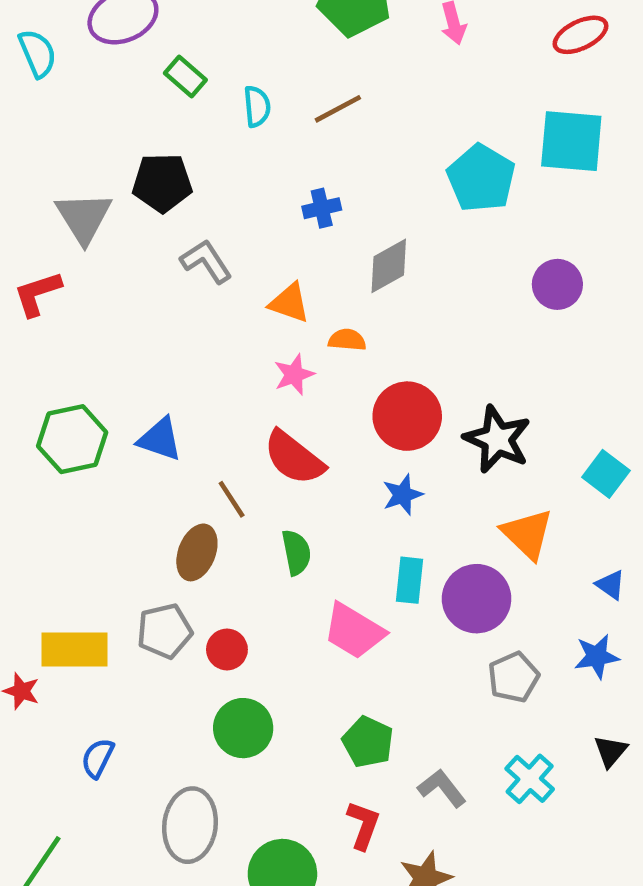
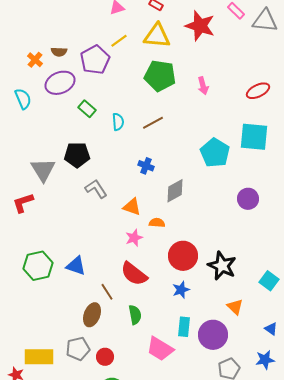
blue cross: (322, 208) -> (146, 166), turned 35
orange triangle: (527, 534) -> (235, 307), size x0.7

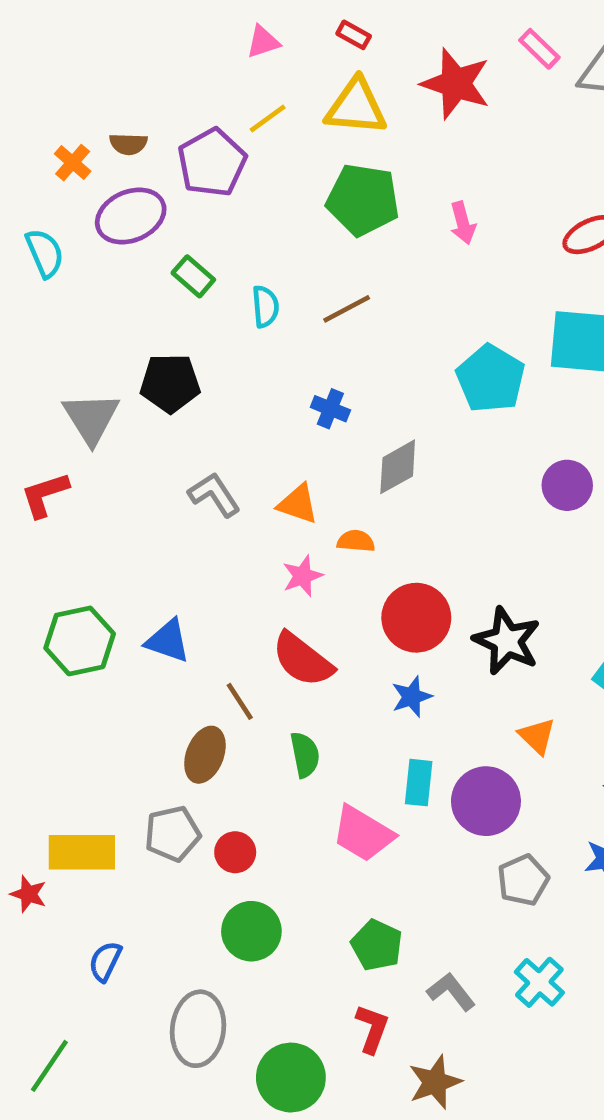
gray L-shape: (96, 189) -> (214, 495), moved

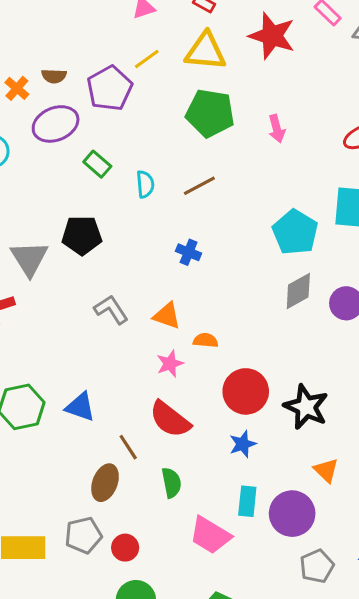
gray diamond: (398, 467) -> (298, 291), moved

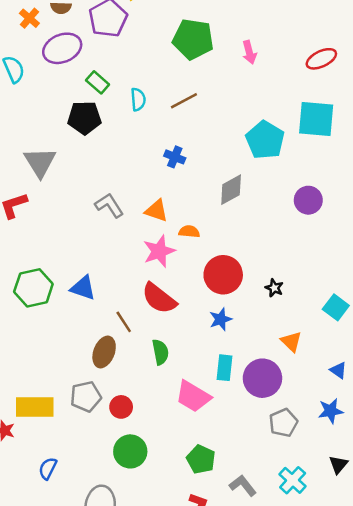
black pentagon: (82, 235) -> (84, 118), moved
gray diamond: (298, 291) -> (231, 190), moved
pink star: (170, 364) -> (159, 251), size x1.4
black star: (306, 407) -> (274, 288), size x0.5

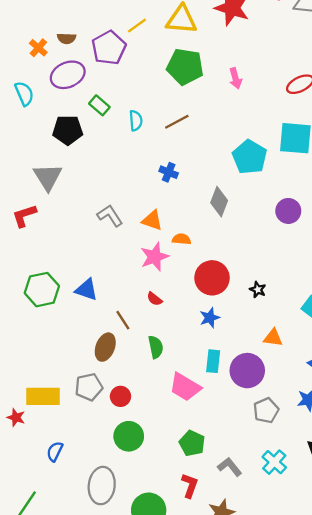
black pentagon: (84, 118) -> (68, 130), moved
gray diamond: (231, 190) -> (219, 202), turned -40
red semicircle: (159, 298) -> (155, 299), size x0.5
orange triangle: (291, 342) -> (273, 338), turned -36

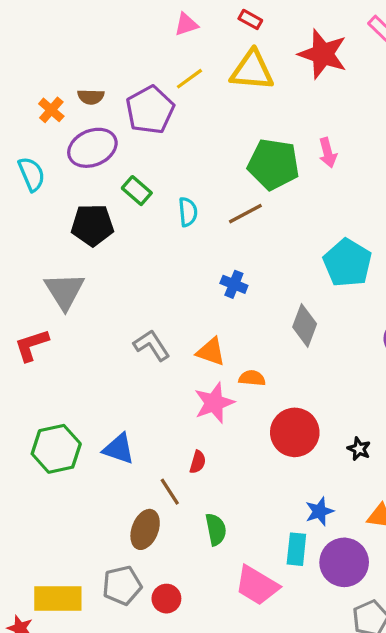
green pentagon: (185, 67) -> (273, 164), moved
red semicircle: (155, 299) -> (198, 462), moved, turned -112
blue star: (210, 318) -> (319, 511), moved

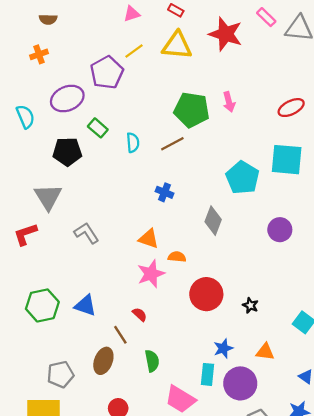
brown semicircle: (91, 97) -> (48, 19), moved
orange cross: (51, 110) -> (39, 54), moved, turned 30
gray L-shape: (152, 345) -> (86, 233), moved
red semicircle: (198, 462) -> (140, 314), turned -63
gray pentagon: (122, 585) -> (60, 374), moved

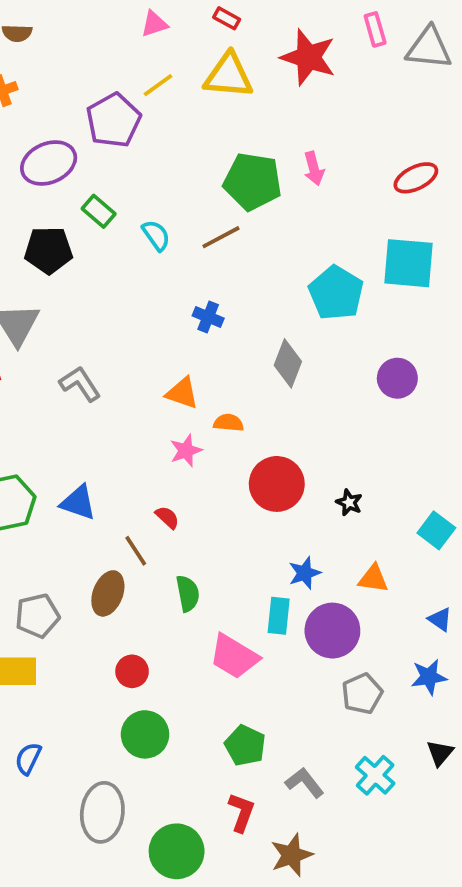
pink rectangle: (266, 17) -> (375, 29), turned 30
cyan semicircle: (133, 143) -> (156, 235), turned -30
pink star: (151, 274) -> (186, 451), size x0.7

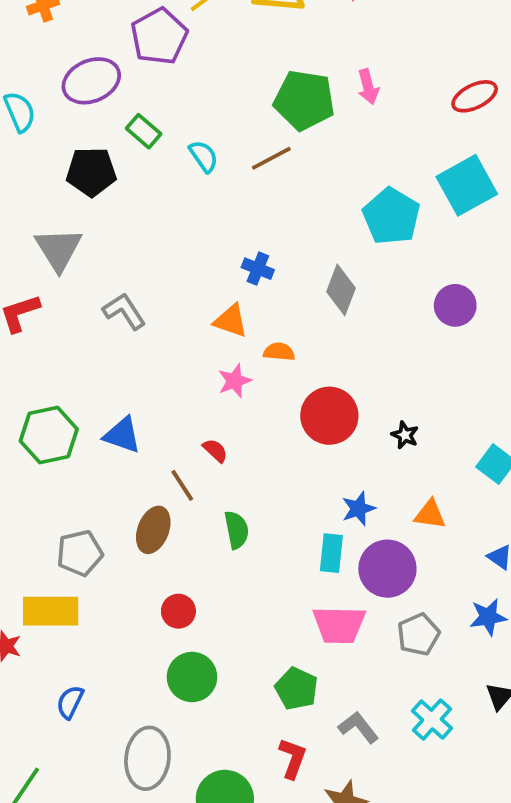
cyan square: (408, 263) -> (467, 185), turned -34
blue cross: (208, 317) -> (258, 269), moved
pink trapezoid: (234, 657) -> (339, 625), moved, turned -30

